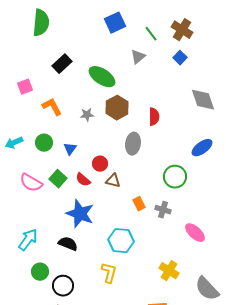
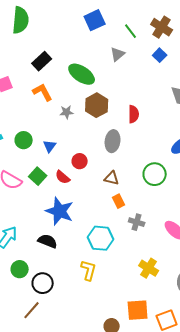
orange L-shape: (52, 107) -> (43, 92), moved
brown triangle: (113, 181) -> (112, 178), moved
gray cross: (163, 210) -> (137, 222), moved

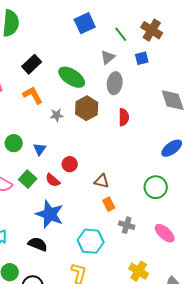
blue square: (160, 55) -> (142, 58), moved, turned 32
gray ellipse: (113, 141) -> (115, 83), moved
green circle: (155, 174) -> (156, 187), moved

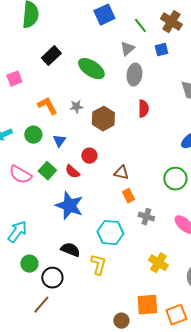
orange L-shape: (33, 95) -> (47, 106), moved
brown hexagon: (87, 108) -> (103, 119), moved
black semicircle: (38, 244) -> (70, 250), moved

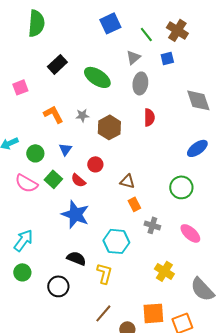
green circle: (33, 135) -> (35, 153), moved
green circle: (29, 264) -> (22, 272), moved
brown line: (41, 305) -> (103, 313), moved

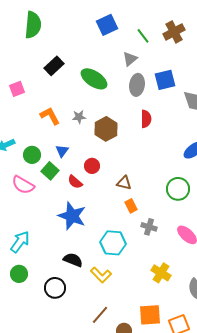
brown cross: (177, 30) -> (174, 32), turned 30
blue square: (167, 58) -> (165, 80), moved, size x1.5
green square: (53, 179) -> (50, 171), moved
yellow L-shape: (104, 273) -> (101, 275), turned 120

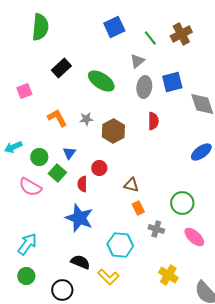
red semicircle: (75, 182) -> (82, 184), turned 49
green circle: (178, 189) -> (182, 203), moved

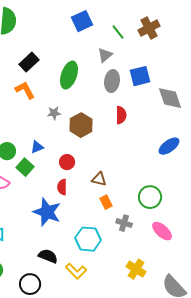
green ellipse: (101, 81) -> (69, 75), turned 76
orange L-shape: (57, 118) -> (25, 90), moved
blue triangle: (69, 153) -> (37, 147), turned 32
red semicircle: (82, 184) -> (62, 187), moved

